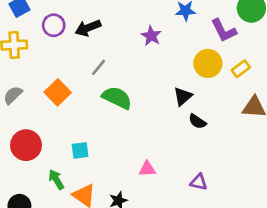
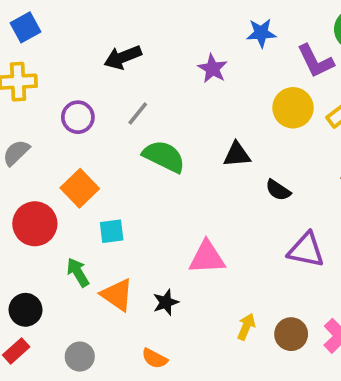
purple circle: (54, 25) -> (78, 117), moved
orange square: (58, 92) -> (80, 188), moved
black triangle: (183, 96) -> (237, 155), moved, turned 36
pink triangle: (147, 169) -> (207, 257), size x1.5
purple triangle: (199, 182) -> (306, 250), moved, size x1.5

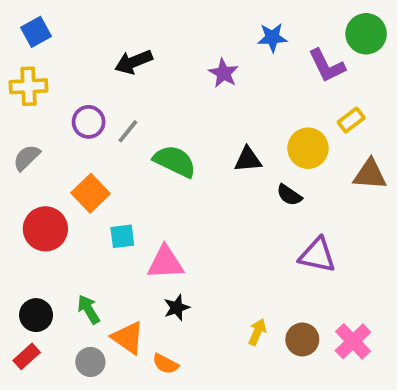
yellow circle: (293, 108) -> (308, 148), moved
gray line: (138, 113) -> (128, 131), moved
pink triangle: (207, 257) -> (165, 263), moved
green arrow: (78, 272) -> (89, 309), moved
orange triangle: (117, 295) -> (128, 338), moved

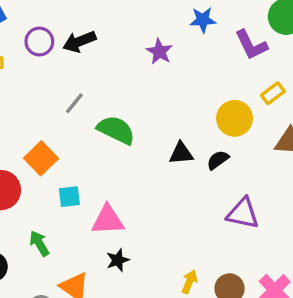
purple circle: (89, 122) -> (39, 42), moved
black triangle: (248, 159) -> (181, 153), moved
black semicircle: (289, 195) -> (218, 160), turned 110
green arrow: (89, 309) -> (39, 243), moved

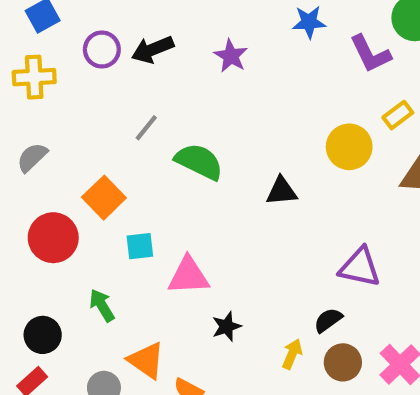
purple star: (159, 52) -> (231, 56), moved
black semicircle: (218, 160) -> (328, 320), moved
black star: (118, 260) -> (227, 326), moved

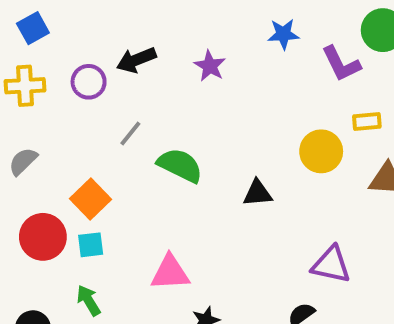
purple circle: (102, 50) -> (89, 82), moved
yellow rectangle: (398, 115) -> (367, 122), turned 32
cyan square: (140, 246) -> (91, 245), moved

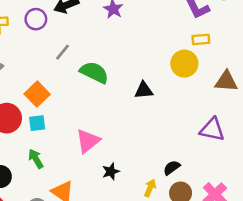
yellow rectangle: (367, 122) -> (201, 39), moved
purple triangle: (331, 265) -> (212, 130), moved
pink triangle: (170, 273) -> (88, 141), turned -36

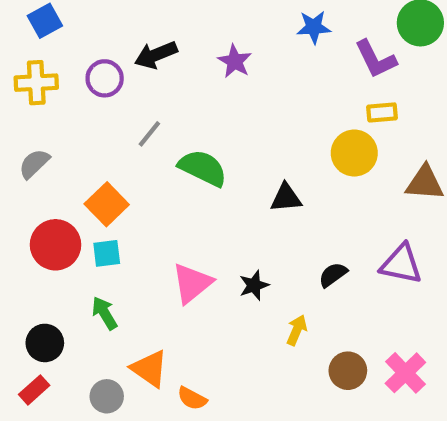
black semicircle: (172, 168) -> (333, 275), moved
black star: (111, 171) -> (254, 285), moved
yellow arrow: (150, 188) -> (297, 330), moved

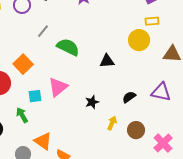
cyan square: (107, 253) -> (35, 96), moved
pink triangle: (192, 283) -> (58, 87), moved
brown circle: (348, 371) -> (136, 130), moved

